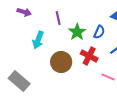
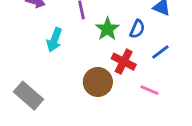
brown circle: (61, 62) -> (98, 82), moved

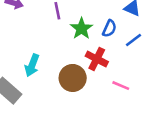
cyan arrow: (54, 40) -> (32, 65), moved
blue line: (160, 52) -> (133, 40), moved

